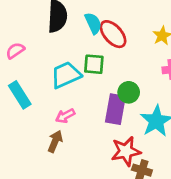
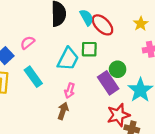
cyan trapezoid: (66, 75) -> (68, 59), turned 145
purple rectangle: (115, 109) -> (108, 83), turned -40
pink arrow: (65, 116) -> (70, 91), turned -40

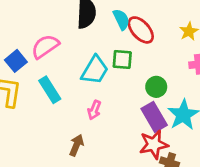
pink semicircle: (28, 43) -> (45, 46), size x1.5
purple rectangle: (108, 83) -> (154, 117), moved
brown arrow: (63, 111) -> (76, 145), moved

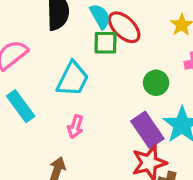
green square: (122, 59) -> (105, 43), moved
green circle: (156, 87) -> (156, 83), moved

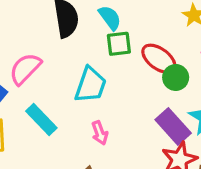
red ellipse: (124, 27) -> (159, 59), moved
pink arrow: (75, 127) -> (100, 133), turned -30

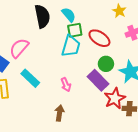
green circle: (176, 77) -> (106, 64), moved
cyan trapezoid: (90, 85) -> (71, 46), moved
purple rectangle: (173, 126) -> (98, 80), moved

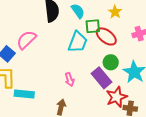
yellow star: (119, 11) -> (115, 12), moved
green square: (75, 30) -> (93, 26), moved
cyan rectangle: (30, 78) -> (24, 94), moved, turned -42

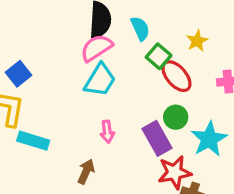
green square: (93, 26) -> (159, 56), turned 35
pink semicircle: (26, 40) -> (96, 48), moved
cyan trapezoid: (78, 42) -> (100, 80), moved

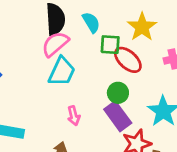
yellow star: (197, 41) -> (142, 27), size x1.5
green square: (159, 56) -> (110, 45), turned -30
green circle: (176, 117) -> (118, 93), moved

